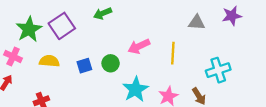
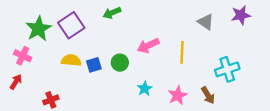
gray triangle: (197, 23) -> (206, 22), turned 30
yellow semicircle: (49, 61) -> (71, 60), moved
cyan star: (135, 89) -> (145, 89), size x0.6

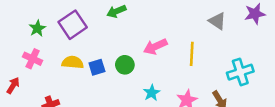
green star: (38, 29) -> (37, 28), size x0.6
pink cross: (23, 56) -> (33, 59), moved

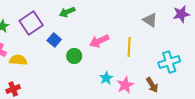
yellow semicircle: (73, 62) -> (18, 60), moved
blue square: (97, 67) -> (54, 40), moved, turned -32
cyan star: (152, 93) -> (106, 78), moved

